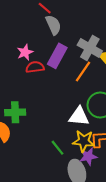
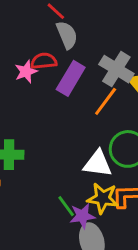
red semicircle: (35, 67) -> (44, 61), moved
purple star: (88, 156) -> (82, 216), moved

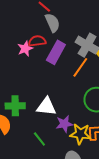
white triangle: (98, 164) -> (46, 107), moved
green line: (66, 206) -> (39, 139), moved
purple star: (82, 216) -> (64, 124), moved

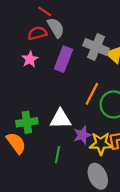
red semicircle: (37, 41) -> (37, 33), moved
orange line: (80, 67) -> (92, 94), moved
green line: (39, 139) -> (57, 155), turned 56

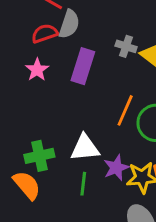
gray semicircle: (56, 28) -> (69, 24), turned 54
gray cross: (96, 47) -> (126, 46), size x0.6
green line: (57, 155) -> (83, 184), moved

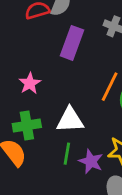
pink star: (37, 70) -> (30, 83), moved
purple star: (116, 168) -> (91, 161), moved, turned -30

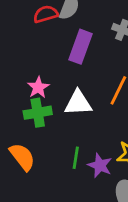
white triangle: (70, 120) -> (78, 103), moved
green cross: (27, 125) -> (38, 113), moved

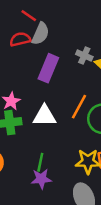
purple star: (100, 165) -> (41, 179), moved, turned -30

